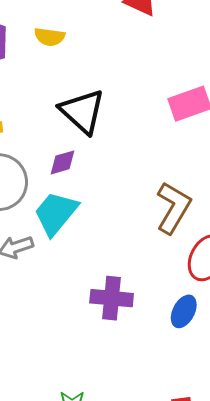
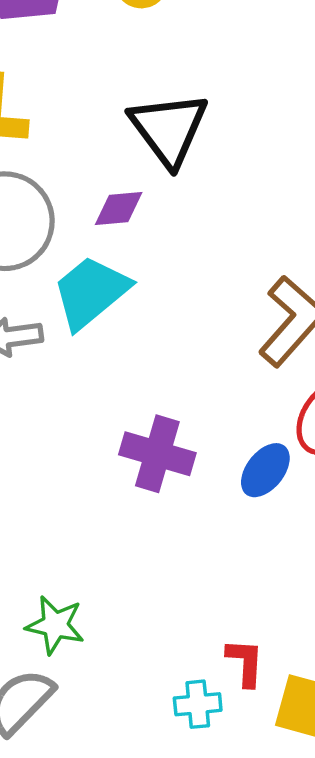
blue ellipse: (184, 311) -> (265, 470), moved

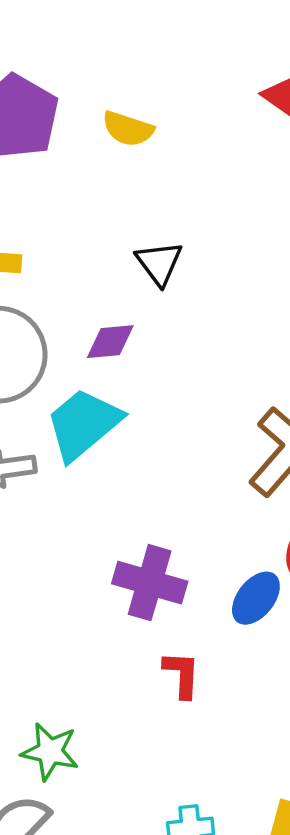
black triangle: (169, 129) -> (159, 263), size x0.6
red L-shape: (245, 662) -> (182, 675), moved

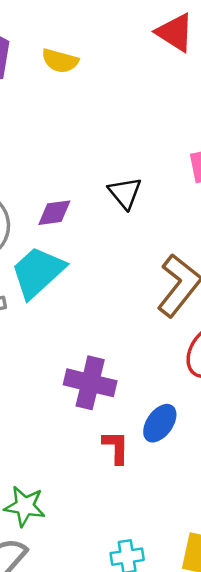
black triangle: (159, 263) -> (125, 193), moved
blue ellipse: (256, 598) -> (160, 423), moved

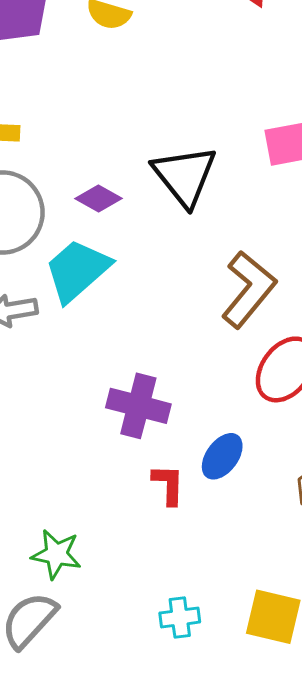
black triangle: (125, 193) -> (185, 176), size x1.6
purple diamond: (54, 213) -> (99, 199), turned 36

